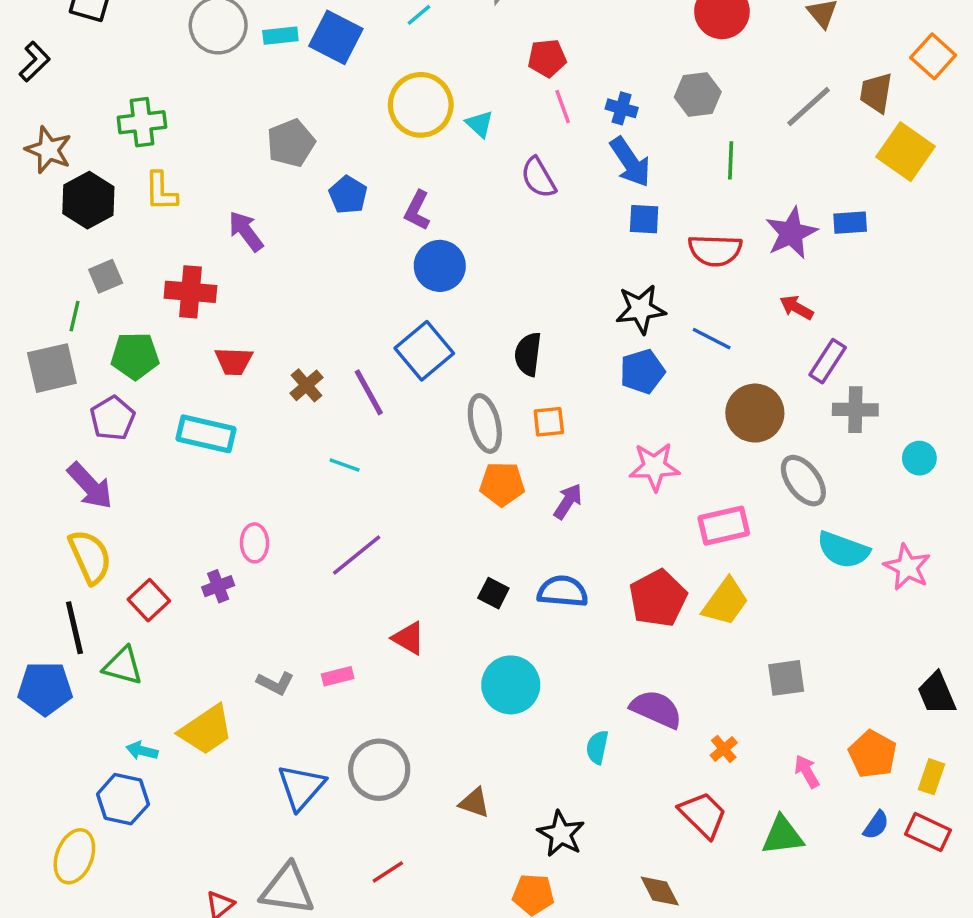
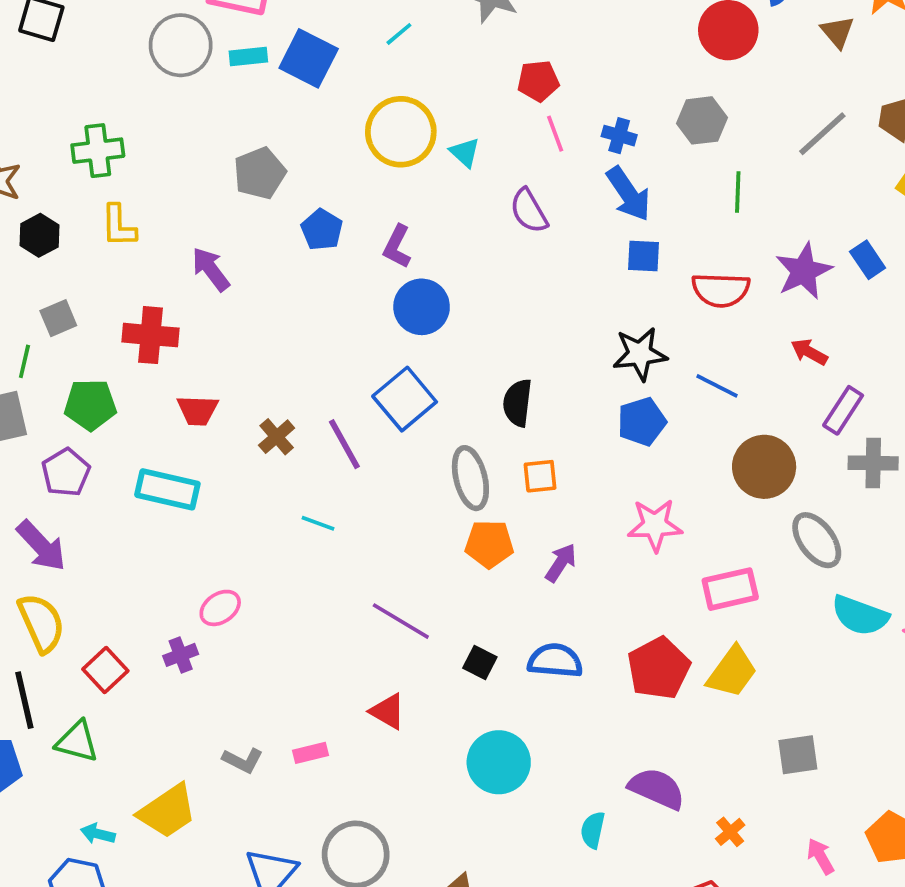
black hexagon: (88, 200) -> (39, 235), size x0.7
blue rectangle: (850, 223) -> (868, 260), turned 60
pink ellipse: (255, 543) -> (220, 608), turned 57
purple line: (357, 555) -> (401, 621), moved, turned 70

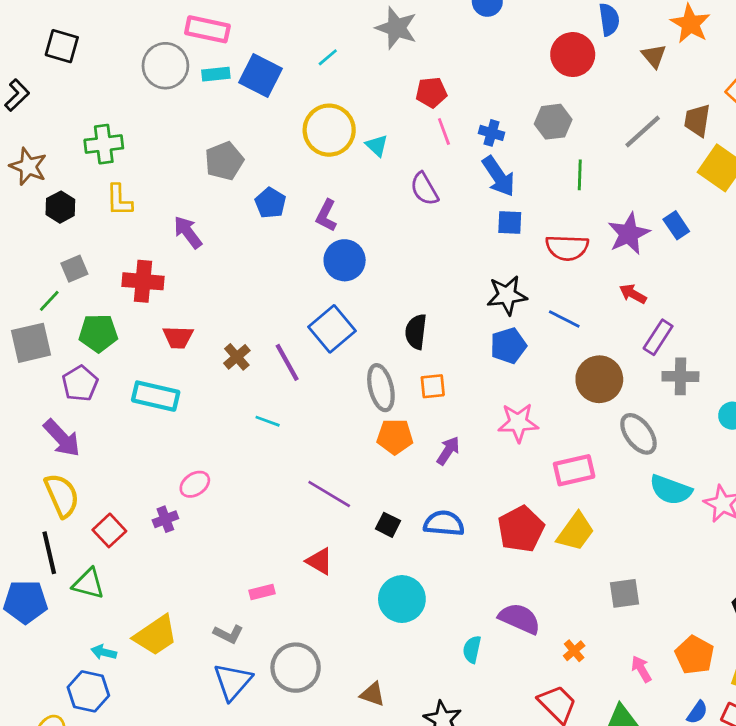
green line: (24, 361) -> (49, 301), turned 30
gray L-shape: (243, 760) -> (228, 634), moved

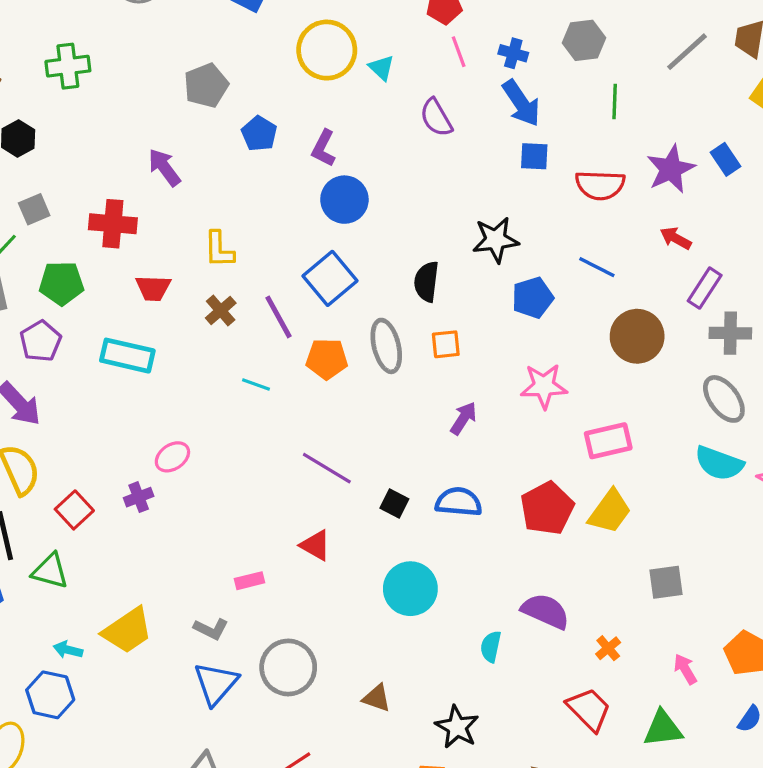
yellow L-shape: (119, 200) -> (219, 249), moved
black star: (507, 295) -> (496, 240), moved
gray ellipse: (638, 434) -> (724, 399), moved
orange pentagon: (395, 437) -> (327, 359), moved

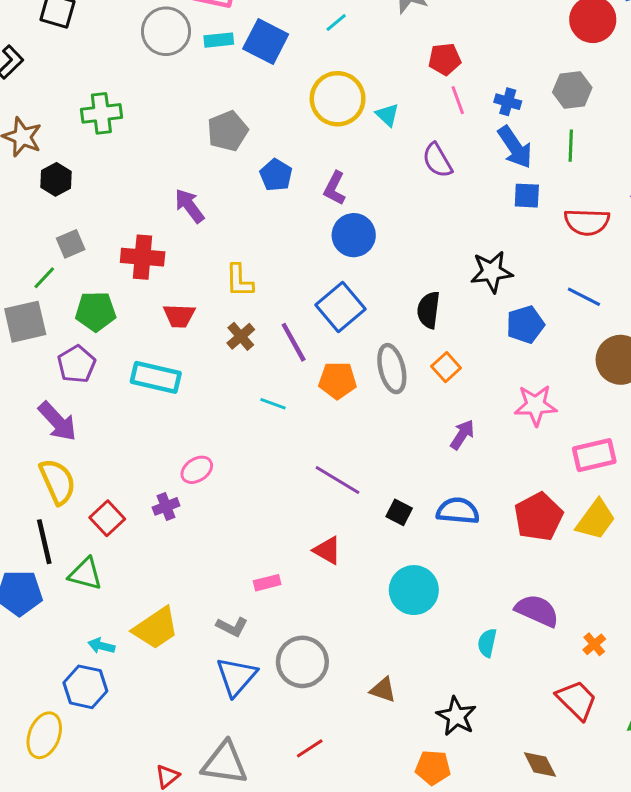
green line: (615, 102) -> (571, 146), moved
orange square: (446, 344) -> (446, 367), turned -36

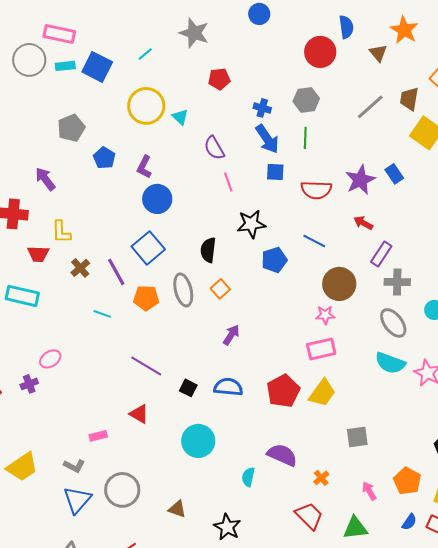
pink line: (458, 100) -> (228, 182), moved
yellow L-shape: (239, 281) -> (61, 232), moved
pink star: (536, 405) -> (325, 315), moved, size x0.7

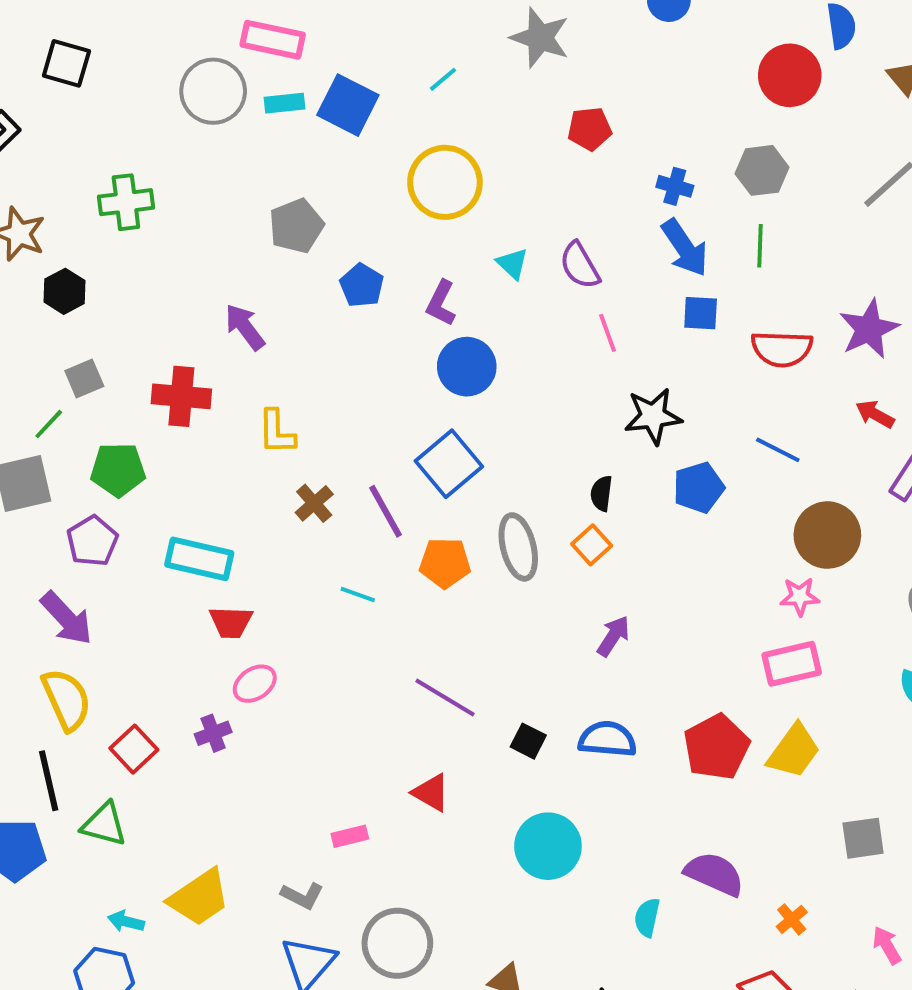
cyan triangle: (180, 117) -> (512, 264), moved
black semicircle: (208, 250) -> (601, 493), moved, size x0.7
red trapezoid: (38, 254) -> (231, 622), moved

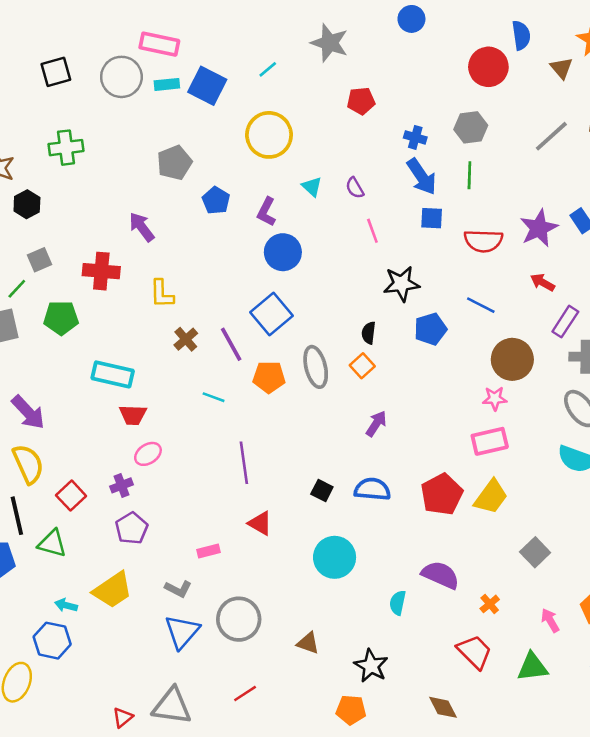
black square: (66, 63) -> (56, 72), moved, turned -32
purple semicircle: (580, 266) -> (355, 188), size x0.7
purple pentagon: (92, 541) -> (132, 528), moved
purple line: (445, 698) -> (244, 463), moved, turned 51
gray square: (863, 838) -> (535, 552), turned -36

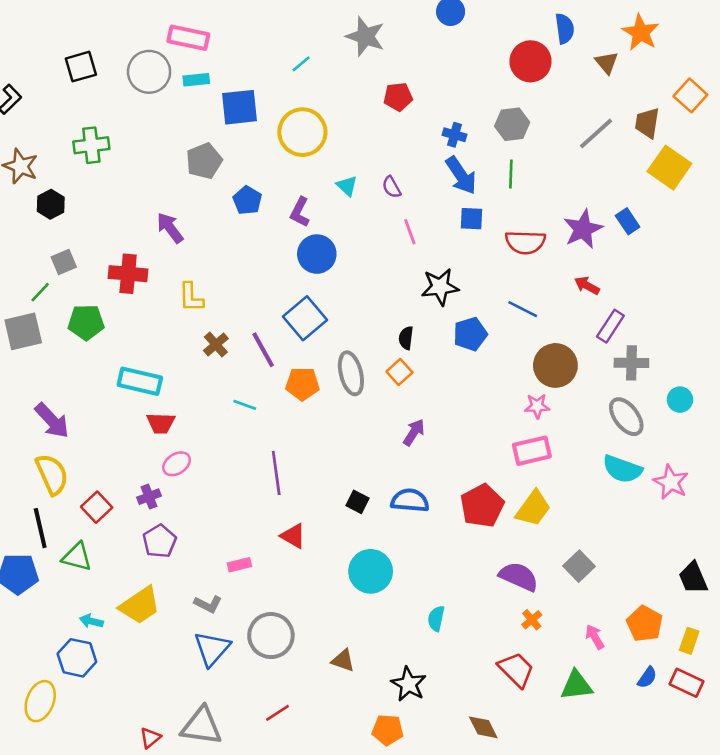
blue square: (207, 86) -> (239, 107), moved, turned -33
purple semicircle: (440, 575) -> (519, 577), moved

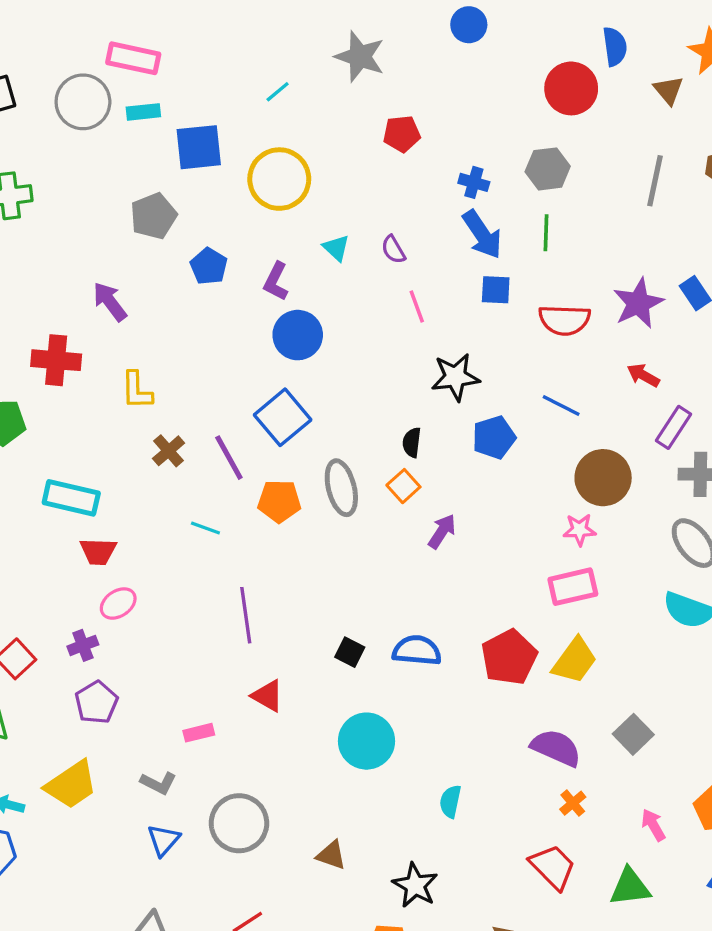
gray line: (596, 133) -> (655, 181), turned -36
purple arrow: (414, 432) -> (442, 531), moved
blue triangle: (212, 649) -> (163, 840), size x0.7

